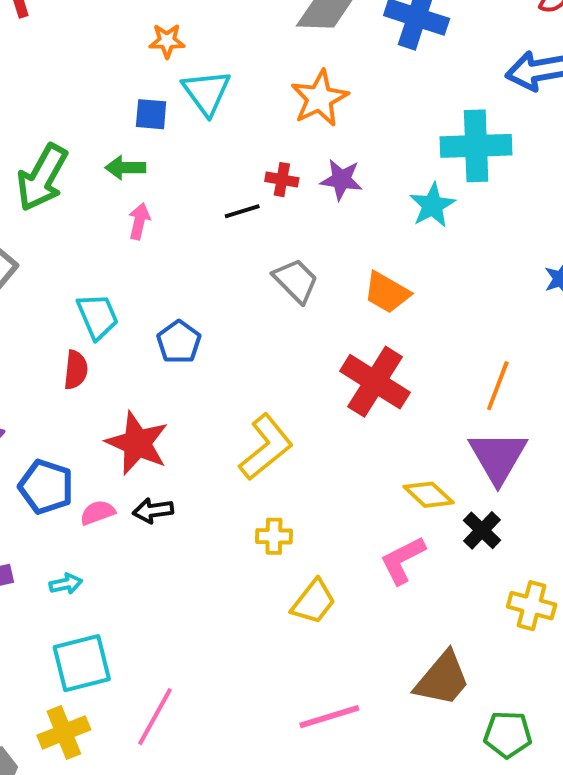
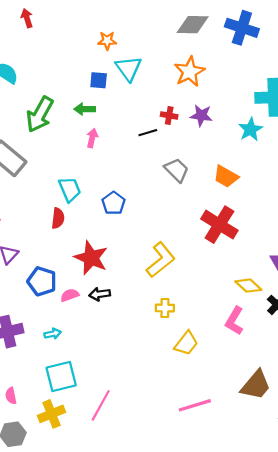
pink L-shape: (403, 560) -> (234, 321), turned -32

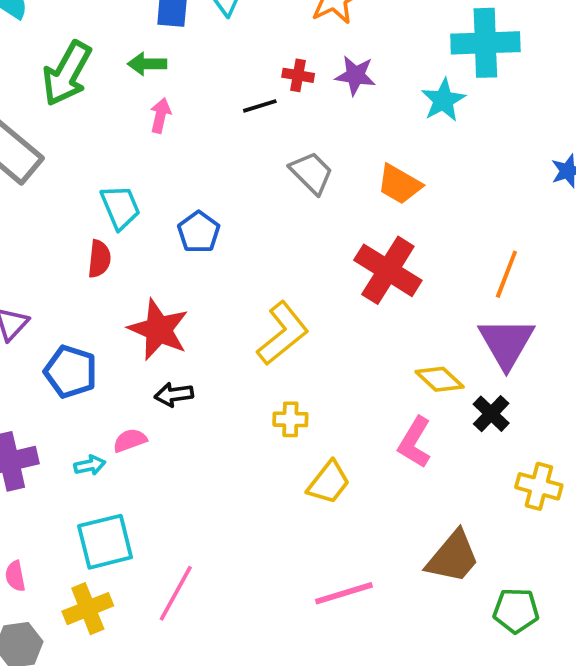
pink semicircle: (70, 295) -> (130, 440), moved

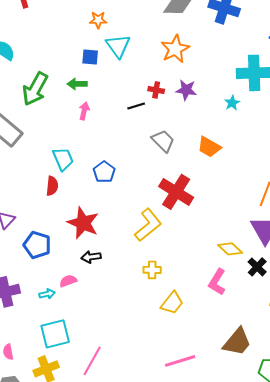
cyan star: (443, 100) -> (232, 103), size x0.7
red cross: (388, 270) -> (176, 192), moved

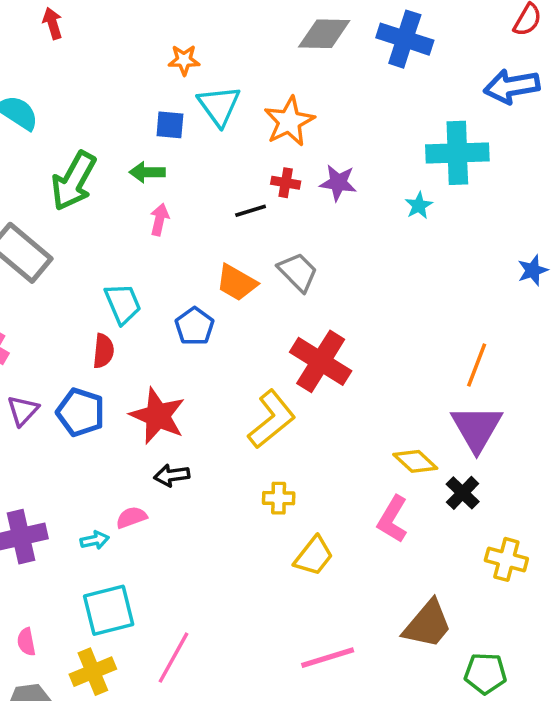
orange star: (175, 49) -> (289, 121), moved
orange trapezoid: (209, 147) -> (237, 283), moved
blue pentagon: (37, 245) -> (81, 412), moved

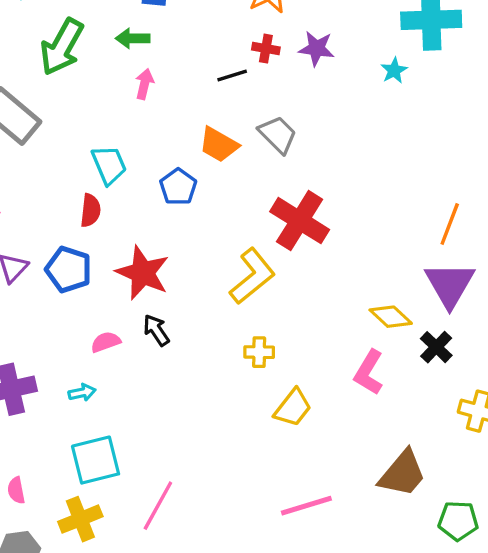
black arrow: (172, 475) -> (156, 330), turned 64
pink semicircle: (131, 517) -> (106, 342), moved

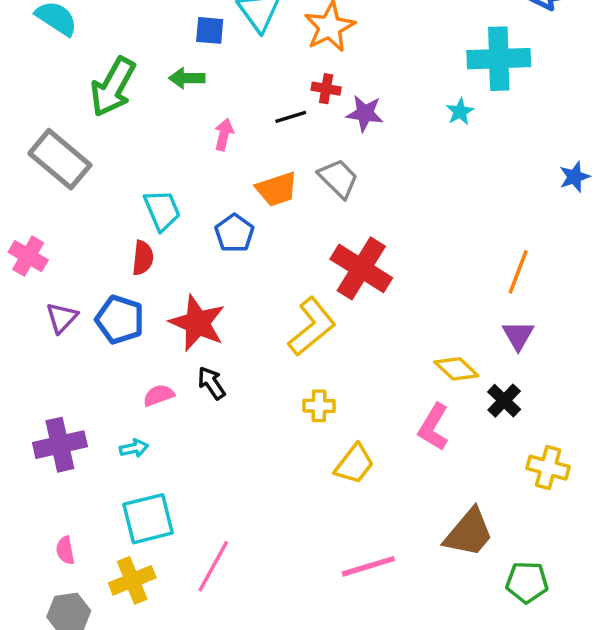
purple star: (316, 49) -> (365, 113), moved
pink arrow: (144, 84) -> (224, 134), moved
orange trapezoid: (219, 145) -> (277, 189), turned -48
purple triangle: (450, 285) -> (518, 335), size x0.6

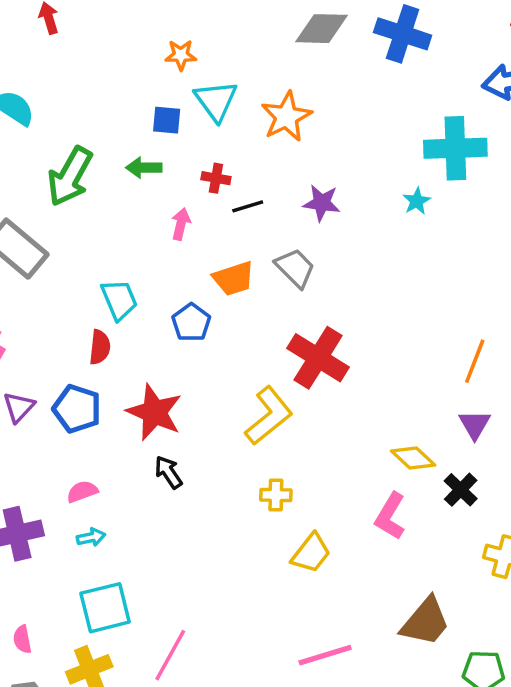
red cross: (326, 89) -> (216, 178), moved
pink semicircle: (159, 395) -> (82, 491), moved

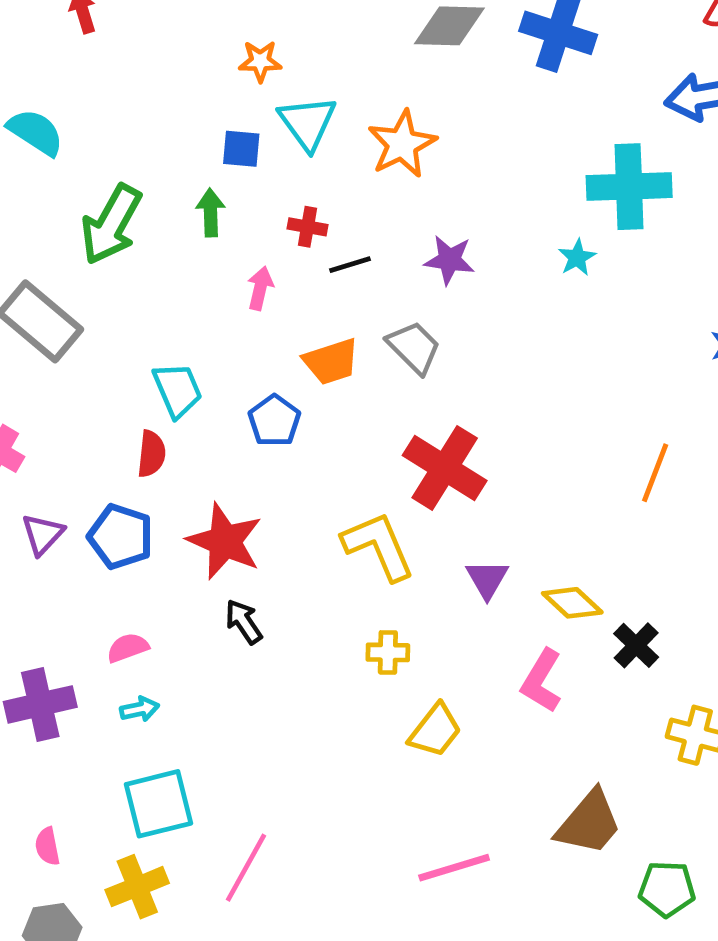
green arrow: (144, 168) -> (211, 213), turned 88
yellow L-shape: (269, 416) -> (378, 546), turned -74
purple triangle: (475, 425) -> (487, 579), moved

